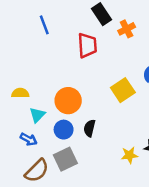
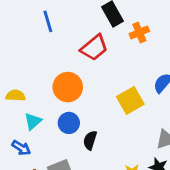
red trapezoid: (87, 45) -> (94, 48), turned 50
orange circle: (68, 101) -> (68, 87), moved
blue circle: (64, 130) -> (69, 123), moved

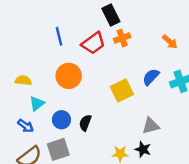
blue line: (48, 21) -> (59, 36), moved
orange cross: (139, 33) -> (122, 38), moved
blue circle: (69, 123) -> (61, 120), moved

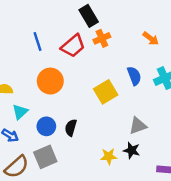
blue semicircle: (151, 77) -> (134, 76), turned 120

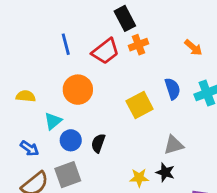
cyan triangle: (20, 112) -> (53, 121), moved

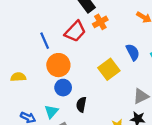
blue line: (66, 44) -> (45, 41), moved
cyan triangle: (53, 121) -> (51, 112), moved
blue circle: (71, 140) -> (63, 88), moved

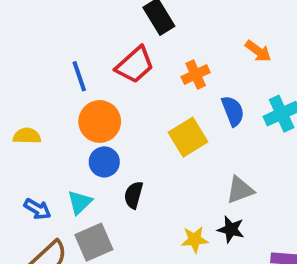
orange cross: (100, 22) -> (196, 75), moved

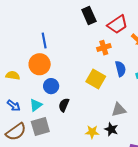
red trapezoid: (135, 65) -> (117, 24), moved
orange circle: (100, 121) -> (40, 64), moved
yellow semicircle: (27, 136) -> (13, 75), moved
yellow square: (188, 137) -> (96, 79), turned -36

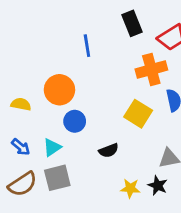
blue line: (44, 41) -> (87, 46), moved
orange cross: (104, 48) -> (151, 70), size x1.5
black semicircle: (64, 105) -> (109, 150), moved, turned -136

